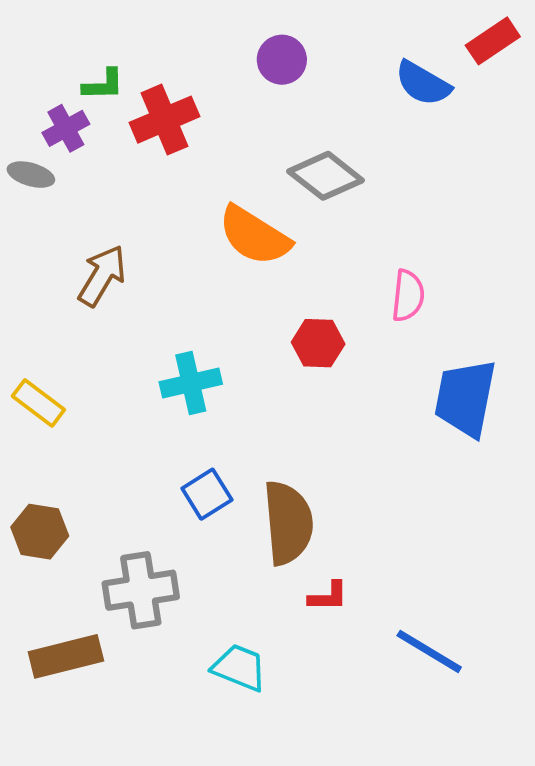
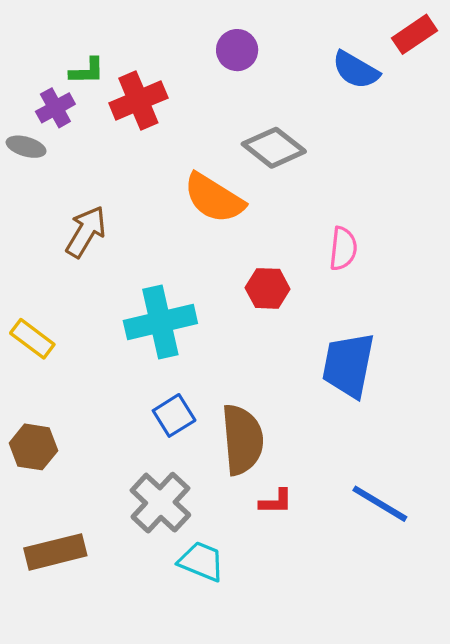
cyan cross: (191, 383) -> (160, 322), size x1.4
blue trapezoid: (465, 398) -> (348, 365), moved
gray cross: (141, 590) -> (160, 503), moved, turned -38
blue line: (429, 651) -> (380, 504), moved

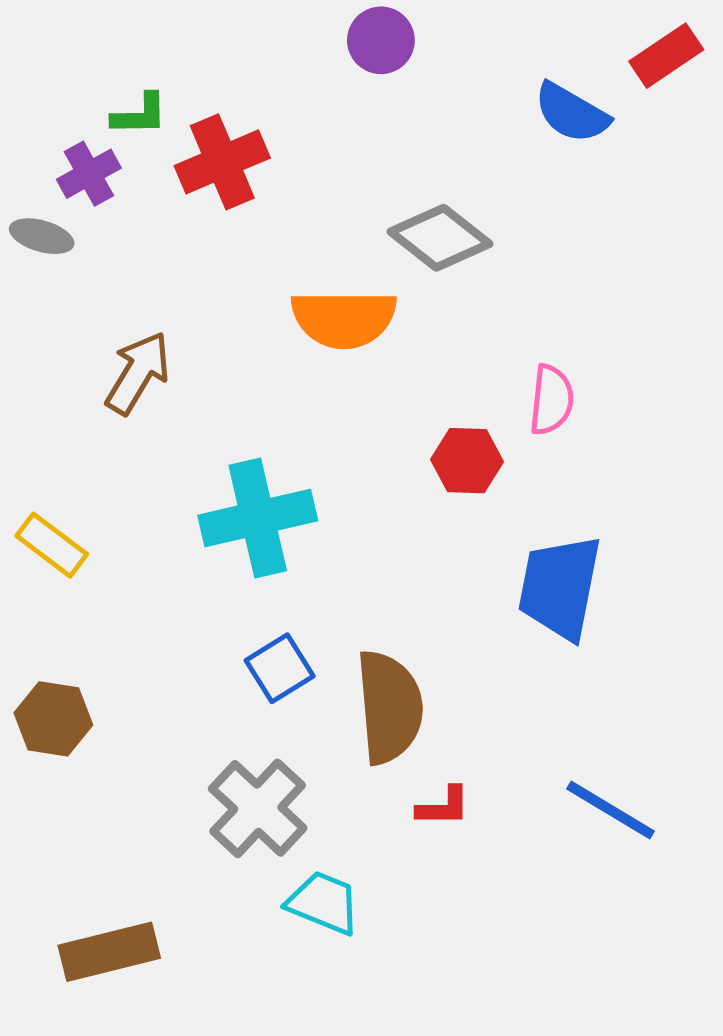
purple circle: (237, 50) -> (381, 40), moved
orange semicircle: (214, 198) -> (344, 319), turned -32
red hexagon: (268, 288) -> (467, 461), moved
brown rectangle: (55, 552) -> (109, 952), moved

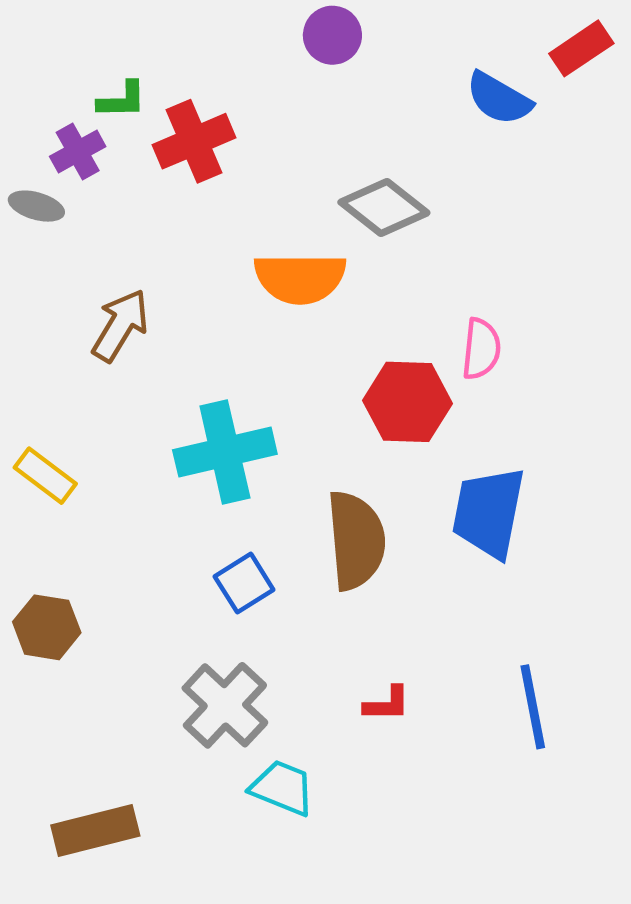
red hexagon: (467, 461) -> (408, 402), size x1.4
brown semicircle: (389, 707) -> (356, 540), moved
blue line: (610, 810) -> (533, 707), turned 48

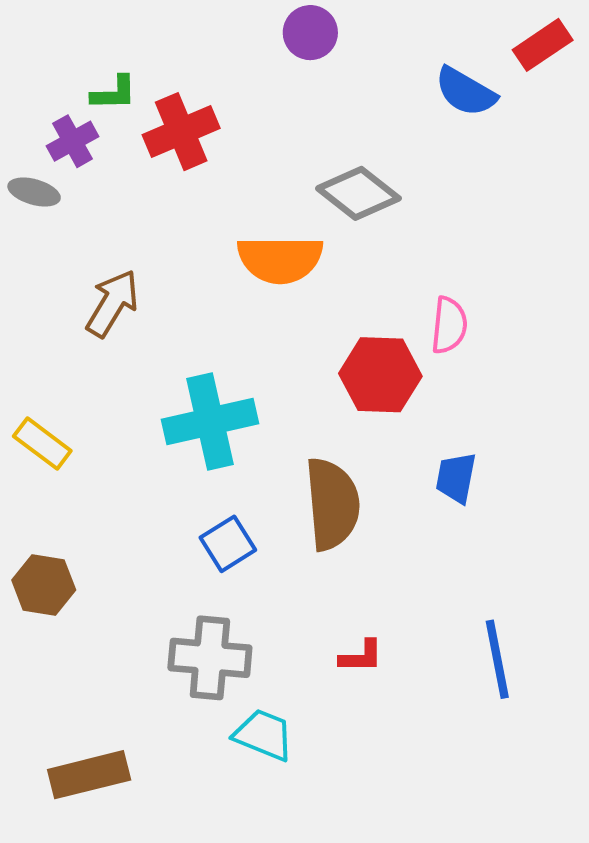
blue trapezoid: (489, 512) -> (456, 478), size x0.6
gray cross: (225, 705) -> (210, 658), turned -38

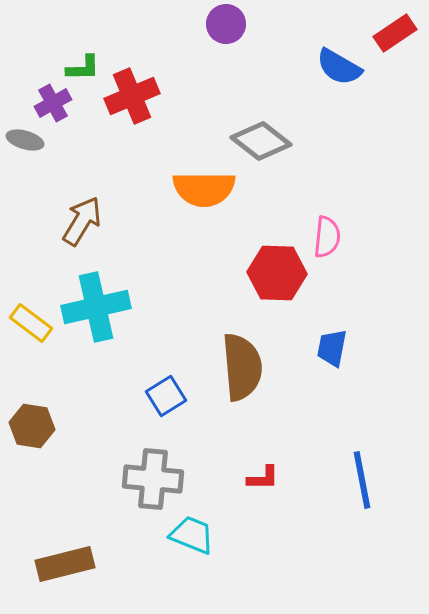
cyan cross: (210, 422) -> (96, 307), moved

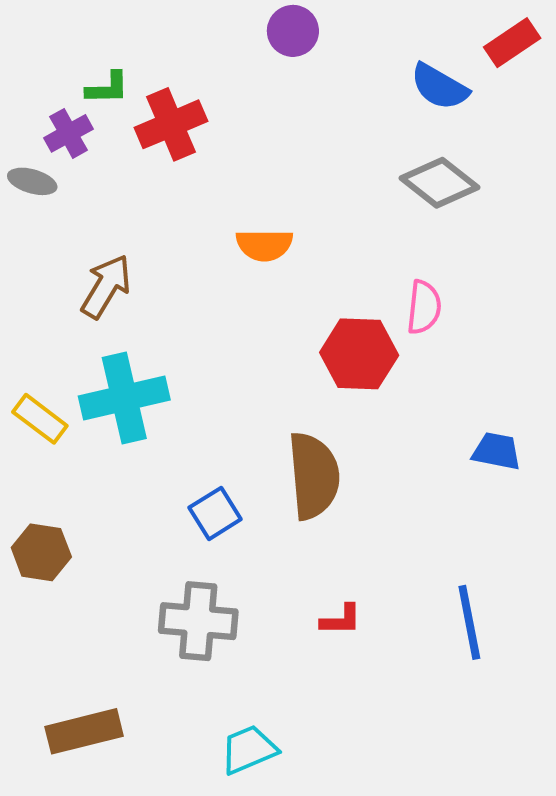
gray diamond: (261, 141) -> (439, 183), moved
orange semicircle: (204, 189) -> (264, 245), size x0.7
blue trapezoid: (332, 348) -> (497, 451), moved, turned 90
cyan trapezoid: (192, 535) -> (249, 750), moved, turned -45

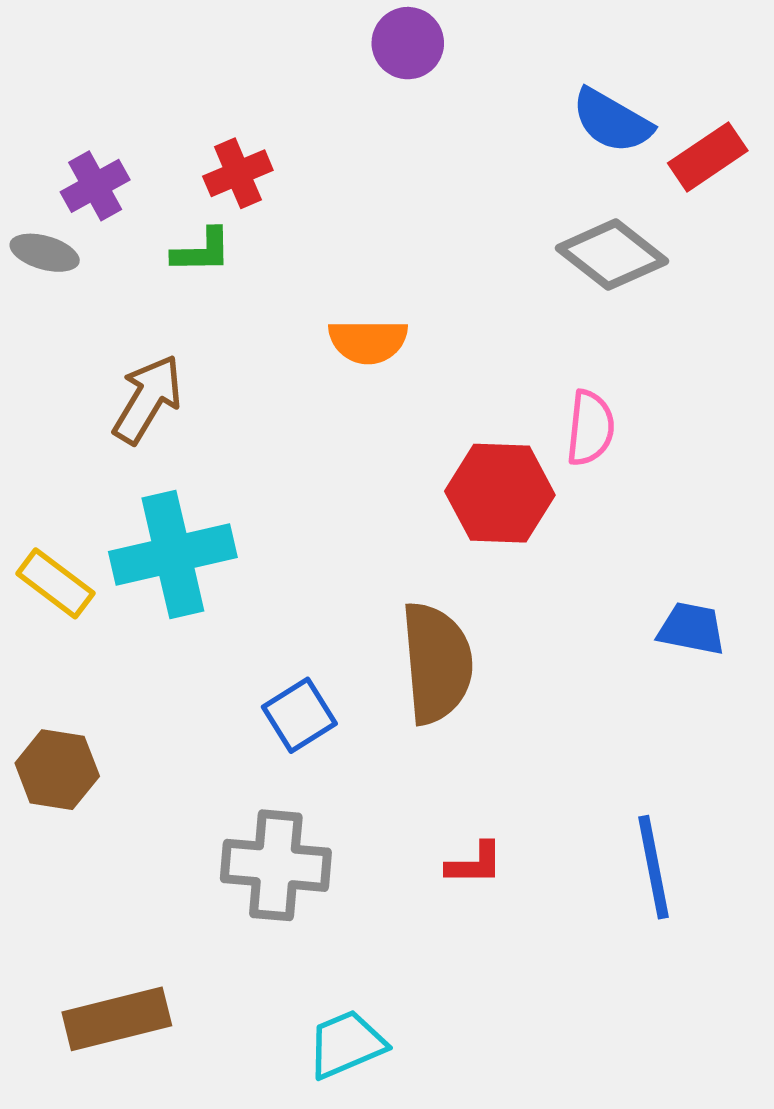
red rectangle: (512, 43) -> (708, 157), moved
green L-shape: (107, 88) -> (202, 251), moved
red cross: (171, 124) -> (238, 173), size x0.7

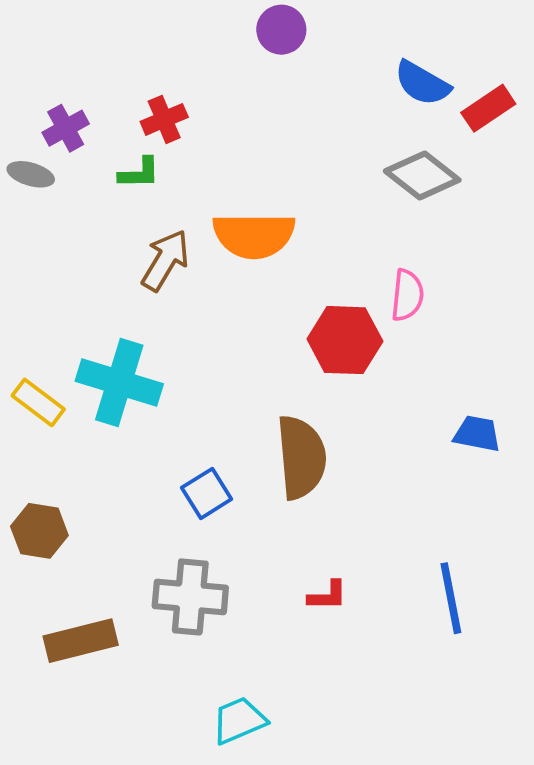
orange semicircle: (368, 341) -> (254, 235), size x1.5
brown arrow: (148, 399) -> (165, 260), moved
cyan cross: (173, 554) -> (119, 382), turned 30
brown rectangle: (117, 1019) -> (81, 641), moved

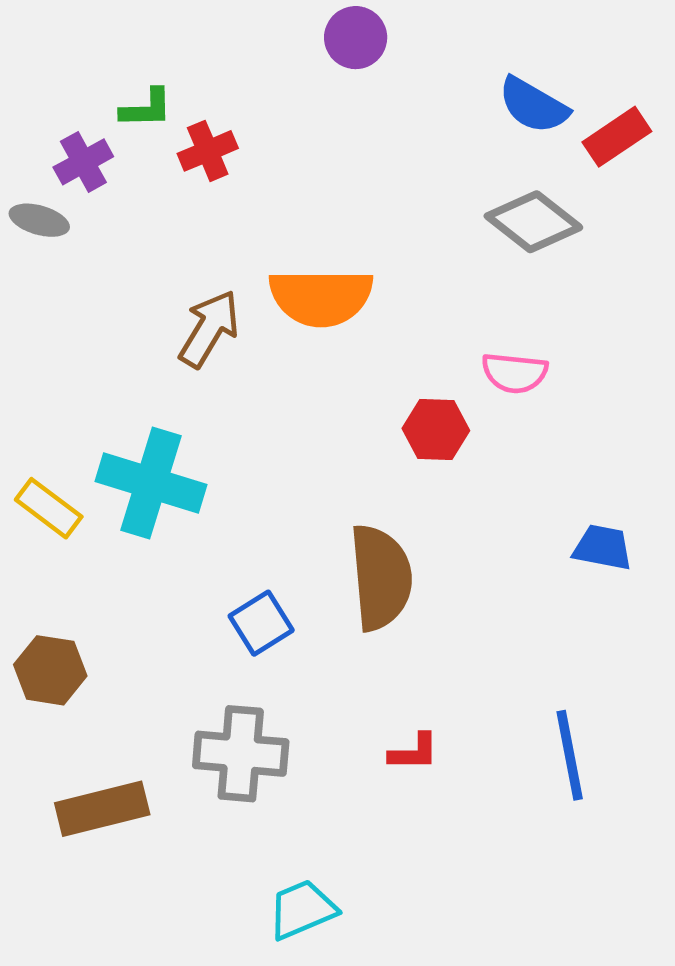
green L-shape: (139, 173) -> (146, 108), moved
pink semicircle: (407, 295) -> (515, 373), turned 90
red hexagon: (345, 340) -> (436, 429), size x0.7

